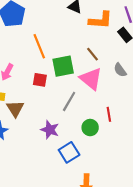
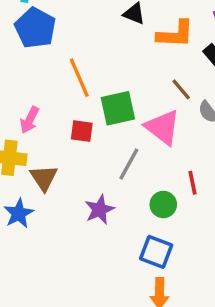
brown line: (93, 54) -> (181, 89), moved
purple star: (50, 130) -> (99, 210), turned 30
blue square: (69, 152) -> (156, 252), moved, turned -36

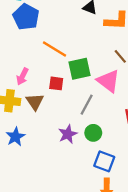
orange line: (79, 78) -> (54, 49), turned -35
brown triangle: (44, 178) -> (35, 102), moved
green circle: (163, 204) -> (93, 133), moved

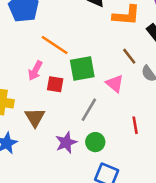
pink arrow: (22, 76) -> (35, 71), moved
pink triangle: (108, 81) -> (115, 84), size x0.7
brown triangle: (35, 102) -> (35, 117), moved

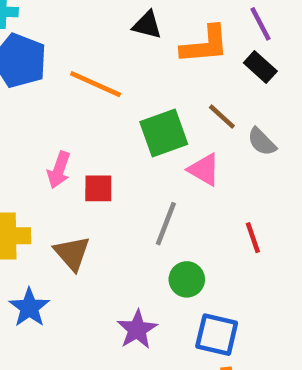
orange line: (55, 45) -> (96, 84), moved
green square: (82, 68) -> (164, 133), moved
purple star: (66, 142) -> (137, 329), moved

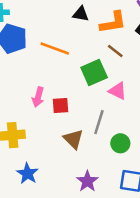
brown line: (222, 117) -> (115, 51), moved
brown triangle: (72, 253) -> (73, 139), moved
green circle: (187, 279) -> (120, 143), moved

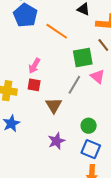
red square: (60, 105) -> (34, 85), moved
gray line: (99, 122) -> (74, 85), moved
green circle: (120, 143) -> (89, 126), moved

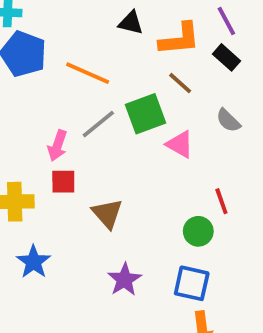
gray line: (74, 85) -> (98, 124), moved, turned 30
green circle: (89, 126) -> (198, 231), moved

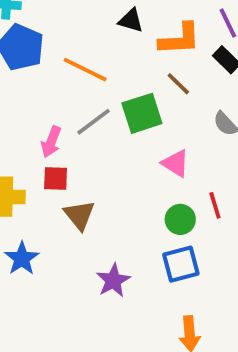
pink triangle: (180, 144) -> (176, 163), moved
brown triangle: (107, 214) -> (79, 215), moved
green circle: (198, 231) -> (180, 219), moved
blue square: (192, 283) -> (181, 264), moved, turned -30

